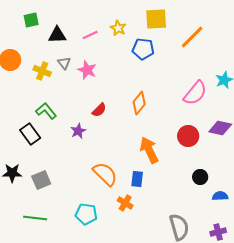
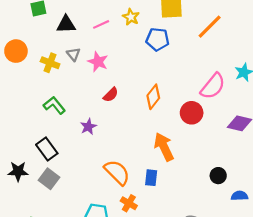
red semicircle: (99, 110) -> (111, 95), moved
black rectangle: (30, 134) -> (47, 149), moved
red circle: (188, 136) -> (192, 113), moved
gray square: (41, 180) -> (49, 179), turned -30
orange cross: (125, 203) -> (129, 203), moved

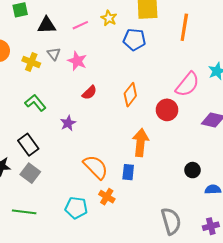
orange line: (210, 27) -> (184, 27), turned -36
orange arrow: (164, 147) -> (140, 143), turned 32

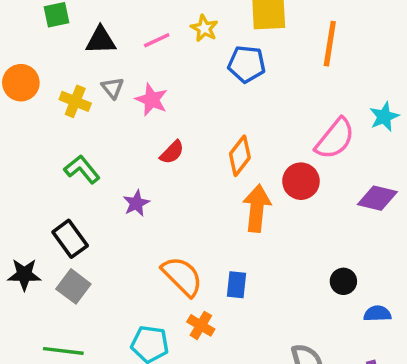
orange arrow: (140, 143) -> (257, 208), moved

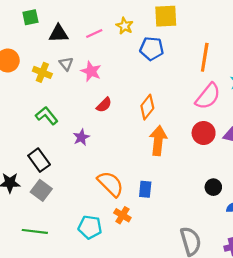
orange line: (330, 44) -> (205, 57), moved
red circle: (301, 181) -> (204, 133), moved

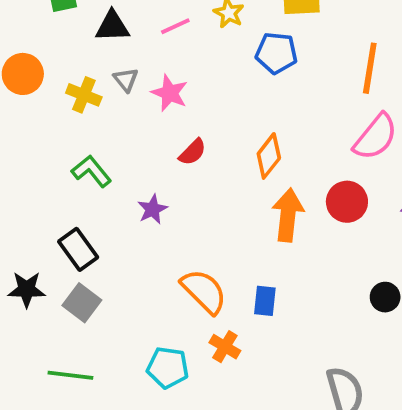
red circle: (204, 133) -> (347, 202), moved

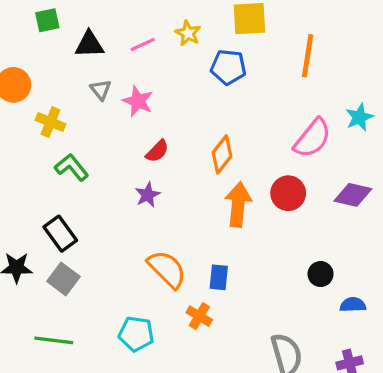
orange line: (370, 68) -> (308, 56), moved
yellow cross: (84, 95) -> (51, 122), moved
purple star: (152, 209) -> (148, 195), moved
orange cross: (225, 347) -> (199, 316), moved

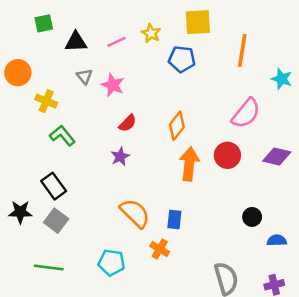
cyan star: (359, 117) -> (282, 79), moved, turned -30

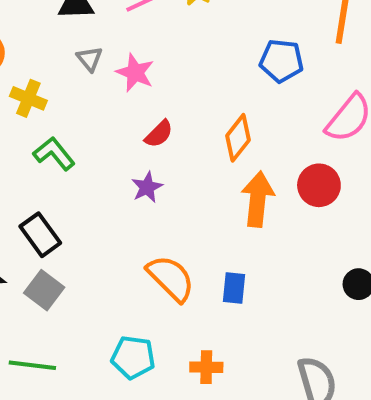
blue pentagon: (182, 59) -> (281, 61), moved
orange cross: (160, 249) -> (206, 367), moved, turned -30

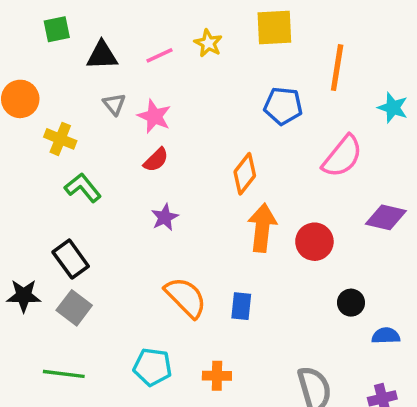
red semicircle: (159, 134) -> (156, 160), moved
red circle: (319, 185) -> (314, 242), moved

